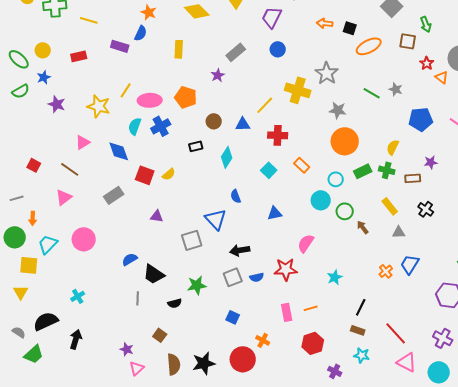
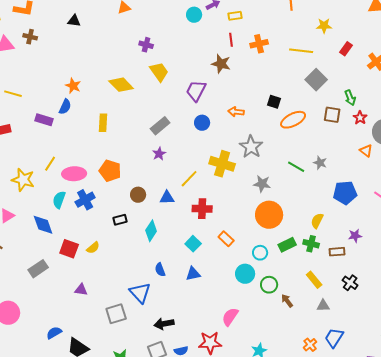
orange arrow: (325, 23) -> (236, 112), moved
red star: (427, 63) -> (360, 118), moved
purple star: (218, 75) -> (159, 154), moved
blue triangle: (275, 213) -> (193, 274), moved

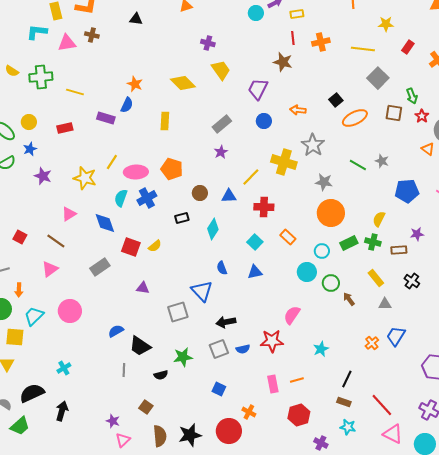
black square: (274, 102) -> (336, 100), turned 32

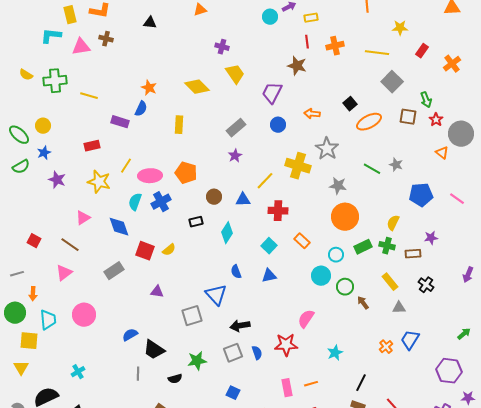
red rectangle: (65, 128) -> (92, 146), moved
cyan trapezoid: (34, 316) -> (48, 320), turned 130
blue semicircle: (243, 349) -> (257, 353), turned -96

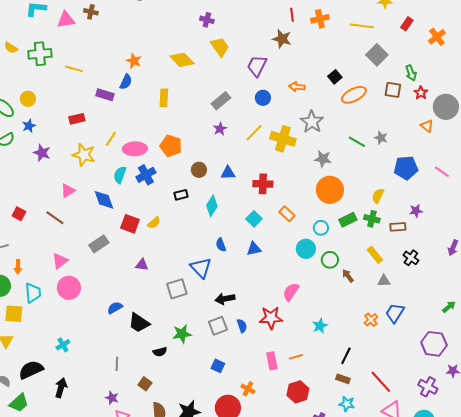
yellow line: (265, 181) -> (254, 133), moved
pink triangle: (64, 273) -> (60, 261), moved
gray line: (138, 374) -> (117, 364), moved

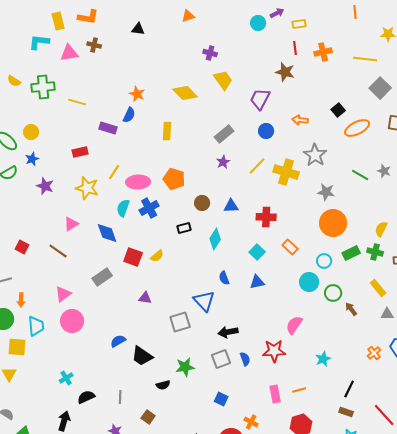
black semicircle: (31, 370) -> (86, 397), moved, size x0.7

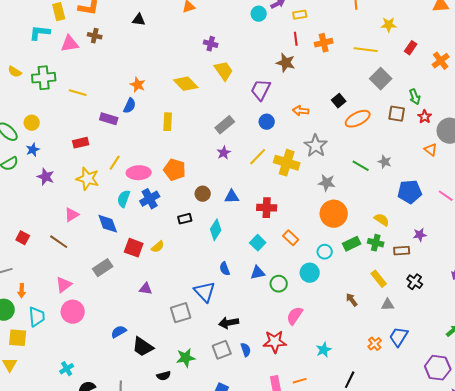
yellow semicircle: (381, 229) -> (382, 220), turned 98
green circle: (333, 293) -> (279, 284), moved

